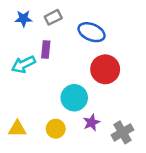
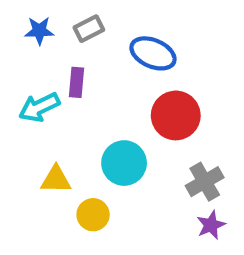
purple star: (92, 123) -> (211, 225), moved
yellow triangle: (17, 129) -> (56, 180), moved
gray cross: (122, 132) -> (205, 182), moved

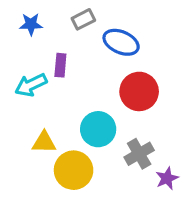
gray rectangle: (89, 29) -> (83, 19), moved
gray cross: (205, 182) -> (139, 154), moved
yellow circle: (93, 215) -> (74, 170), size x1.5

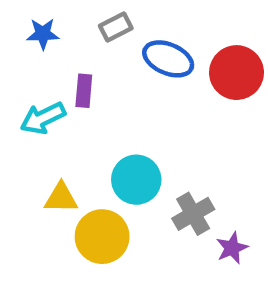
red circle: (139, 91) -> (236, 73), moved

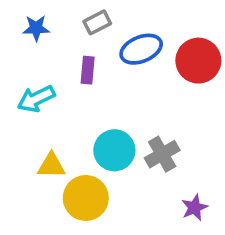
blue ellipse: (168, 59) -> (141, 49), turned -45
purple rectangle: (84, 91) -> (88, 70), moved
gray cross: (193, 214) -> (162, 154), moved

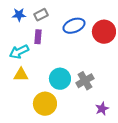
gray rectangle: (97, 22) -> (41, 15), moved
purple rectangle: (88, 70) -> (38, 37), moved
yellow triangle: (51, 166) -> (21, 75), moved

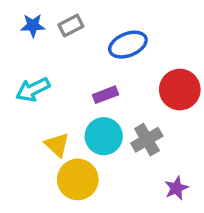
red circle: (104, 32) -> (180, 90), moved
purple rectangle: (38, 37) -> (105, 95), moved, turned 64
yellow triangle: (21, 75) -> (57, 145), moved, turned 42

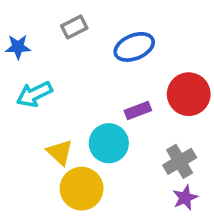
blue star: (33, 26) -> (18, 47), moved
purple rectangle: (105, 95) -> (138, 111), moved
gray cross: (147, 140) -> (180, 161), moved

